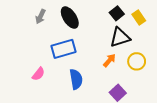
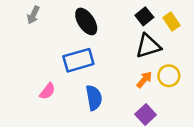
gray arrow: (41, 16) -> (33, 15), moved
orange arrow: (109, 60) -> (144, 80), moved

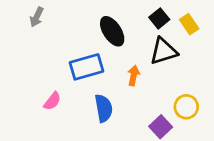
black ellipse: (86, 21) -> (112, 31), moved
yellow circle: (169, 76) -> (186, 107), moved
orange arrow: (144, 80) -> (134, 75), moved, turned -30

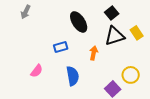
yellow rectangle: (189, 24) -> (137, 33), moved
blue rectangle: (87, 67) -> (61, 47), size x0.6

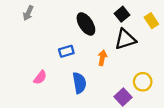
yellow rectangle: (137, 33) -> (151, 21), moved

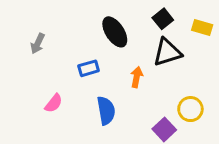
gray arrow: (28, 13) -> (38, 44), moved
yellow rectangle: (151, 21) -> (202, 28), turned -40

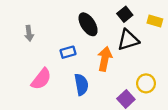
gray arrow: (38, 44) -> (29, 33), turned -32
orange arrow: (137, 77) -> (105, 59), size x1.5
pink semicircle: (54, 103) -> (41, 79), size x1.5

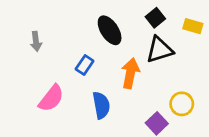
blue rectangle: (68, 52) -> (85, 65), turned -40

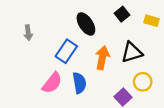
black triangle: (160, 50) -> (132, 52), moved
blue rectangle: (85, 65) -> (66, 51), size x1.5
pink semicircle: (51, 98) -> (52, 83), moved

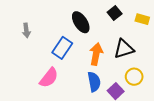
blue semicircle: (79, 83) -> (94, 82), moved

